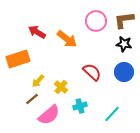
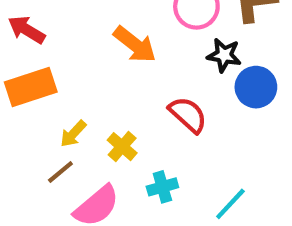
red arrow: (37, 32) -> (26, 30), moved
black star: (124, 44) -> (224, 55), moved
blue circle: (124, 72) -> (256, 87), moved

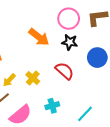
black star: (224, 55) -> (70, 42), moved
yellow cross: (122, 147) -> (33, 78), moved

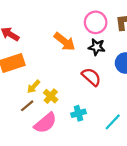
yellow cross: (33, 78) -> (51, 96), moved

